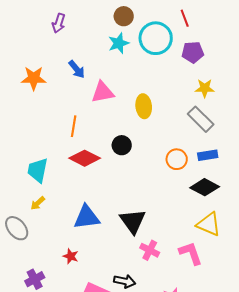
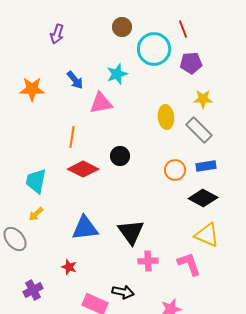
cyan star: (119, 43) -> (117, 74), moved
yellow ellipse: (144, 106) -> (166, 117), moved
pink cross: (150, 250) -> (148, 261), turned -30

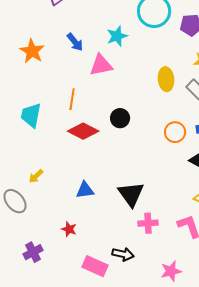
orange star: (32, 89) -> (32, 51), turned 30
cyan trapezoid: (36, 181) -> (31, 115), moved
blue triangle: (85, 228) -> (85, 190), size x0.7

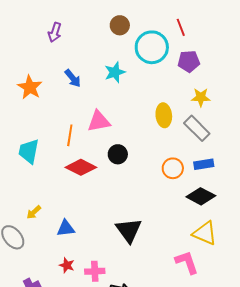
pink triangle: (101, 65) -> (99, 121), moved
blue triangle: (85, 190) -> (66, 228), moved
pink cross: (148, 223) -> (95, 271), moved

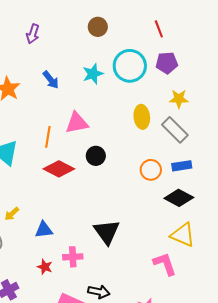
cyan circle: (152, 47) -> (130, 66), moved
pink cross: (95, 271) -> (73, 257), moved

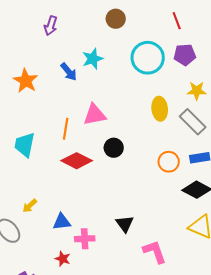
cyan star: (93, 74) -> (93, 59), moved
black triangle: (107, 232) -> (125, 224), size x0.7
pink cross: (73, 257) -> (85, 239), moved
pink L-shape: (165, 264) -> (155, 252), moved

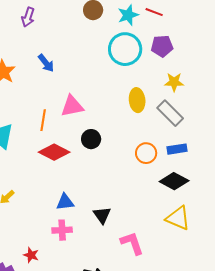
red line: (177, 21) -> (154, 12), turned -48
cyan star: (93, 59) -> (128, 15), moved
blue triangle: (62, 222) -> (65, 202), moved
red star: (63, 259) -> (31, 255), moved

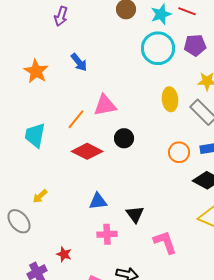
orange line: (43, 120) -> (76, 119), turned 30
pink cross: (62, 230) -> (107, 234), moved

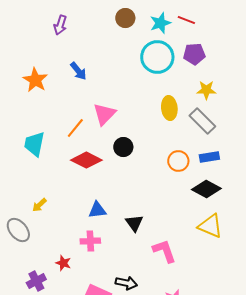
pink triangle: (105, 105) -> (104, 114), turned -35
pink cross: (107, 234) -> (90, 241), moved

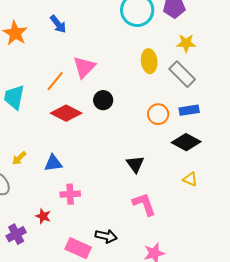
blue triangle: (97, 210) -> (53, 163), moved
black triangle: (134, 223) -> (135, 164), moved
yellow triangle: (210, 226) -> (190, 179), size x0.6

